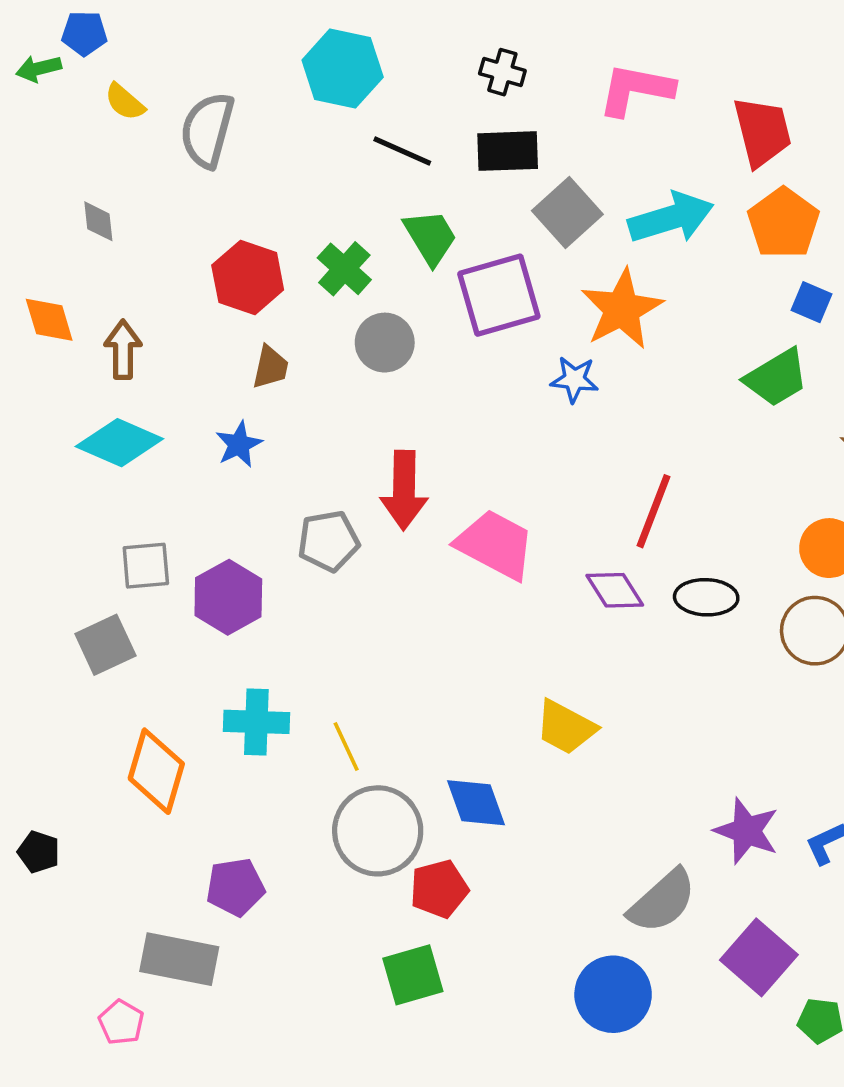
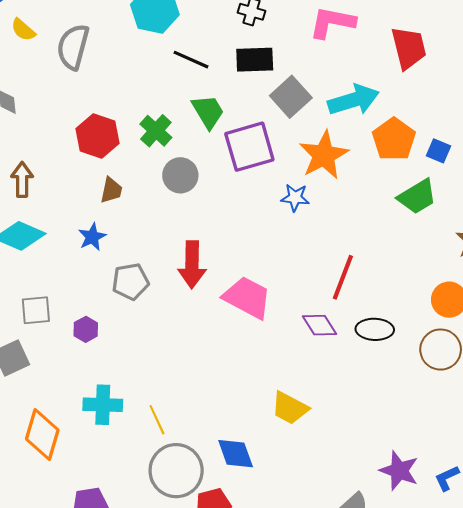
orange pentagon: (783, 223) -> (394, 139), moved
gray pentagon: (328, 541) -> (130, 282), moved
purple hexagon: (228, 597) -> (86, 329), size x0.6

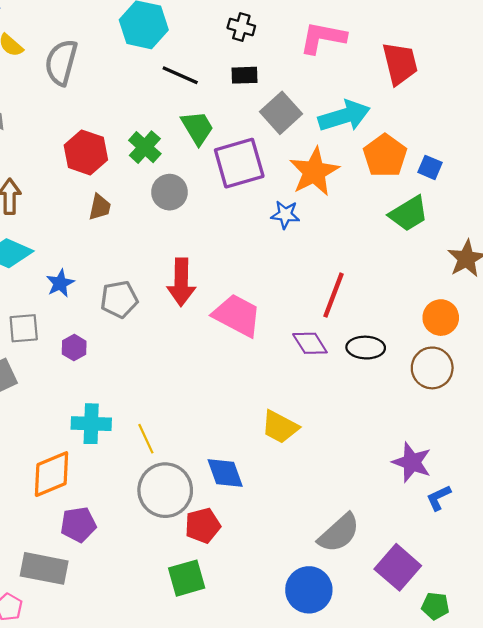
black rectangle: (255, 60) -> (245, 75), size x0.7
blue star: (92, 237) -> (60, 283), moved
orange diamond: (42, 435) -> (52, 474), moved, turned 51
purple star: (399, 471) -> (412, 462), moved

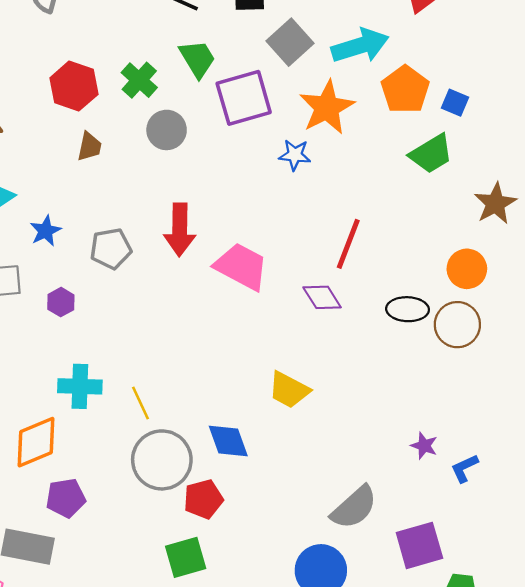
black ellipse: (366, 348) -> (408, 309), moved
purple star: (412, 462) -> (424, 446), moved, size x0.6
purple square: (398, 567) -> (419, 545), turned 33

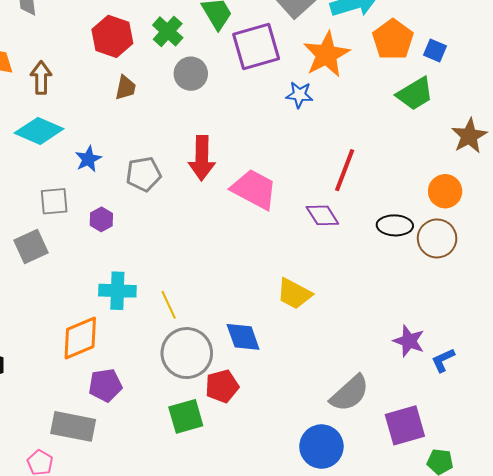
purple star: (424, 446) -> (409, 341), size x1.4
green square: (186, 557) -> (186, 416), moved

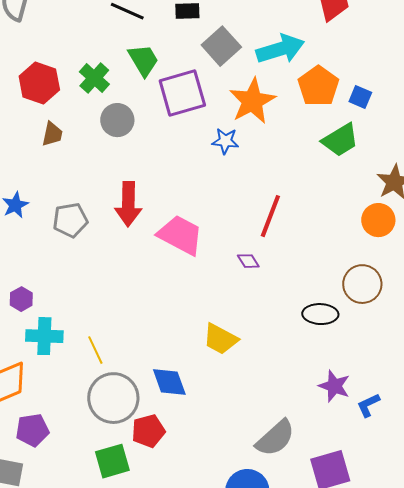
orange circle: (445, 191) -> (378, 220), moved
purple diamond: (322, 215) -> (248, 261), size x0.7
purple hexagon: (101, 219) -> (21, 299), moved
black ellipse: (395, 225) -> (320, 314), moved

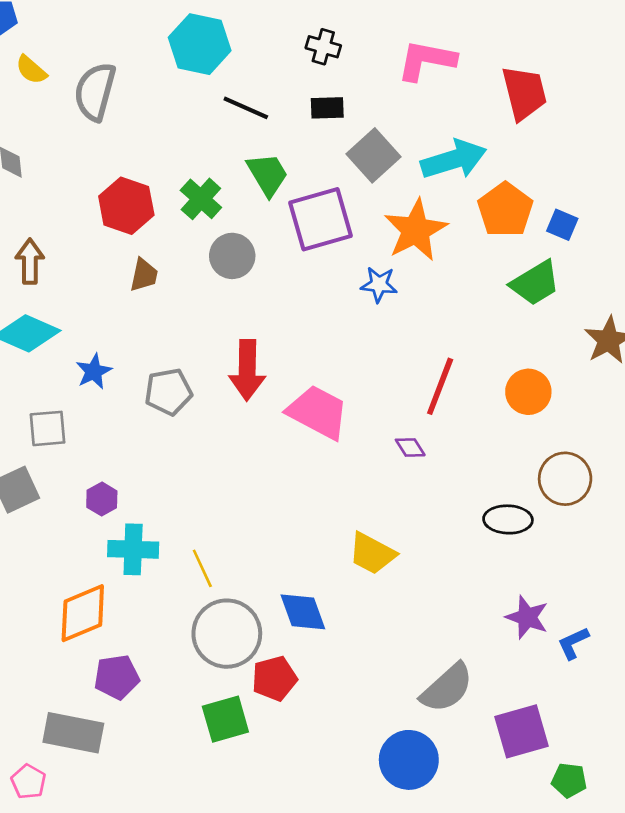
orange circle: (378, 220) -> (528, 392), moved

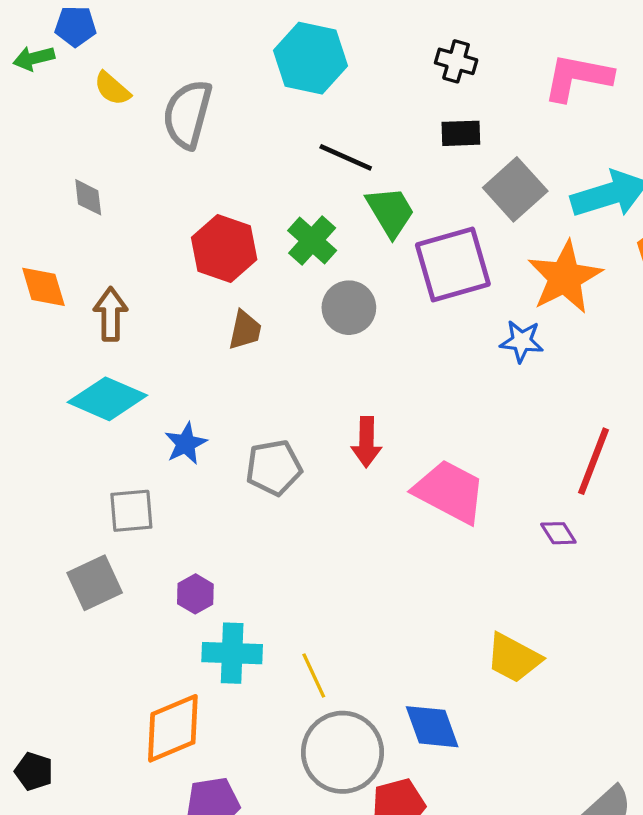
black line: (246, 108) -> (346, 157), moved
red arrow: (247, 370) -> (366, 442), size x0.7

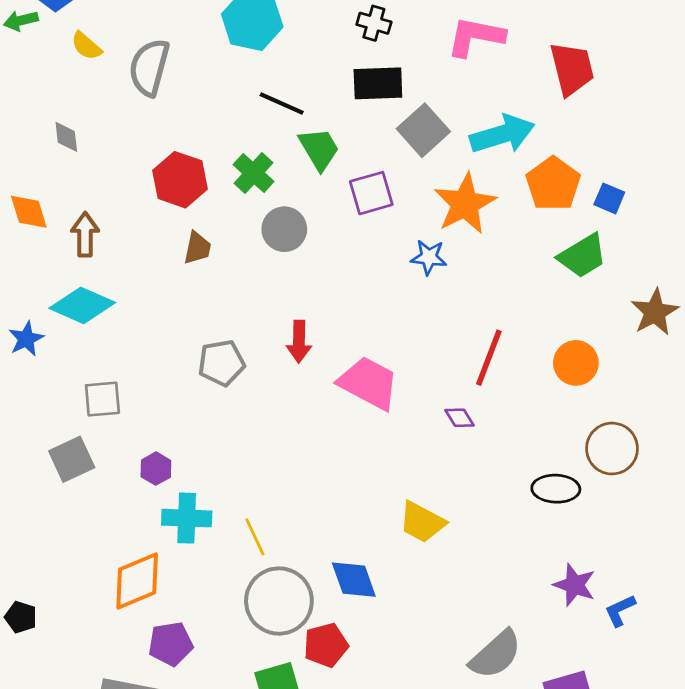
black rectangle: (461, 133) -> (378, 83), size x1.5
purple square: (453, 264) -> (371, 193), size x0.7
blue star: (186, 444) -> (26, 339), moved

